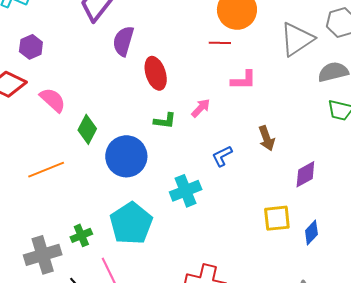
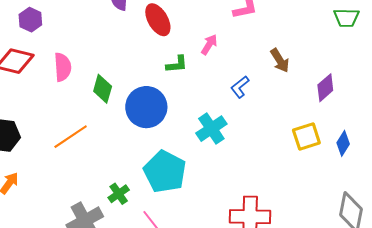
pink semicircle: (53, 100) -> (63, 67), turned 56

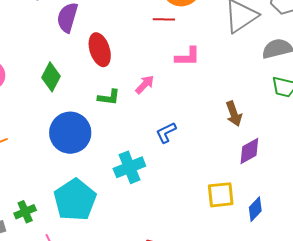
brown arrow: (280, 60) -> (234, 114), moved
green diamond: (103, 89) -> (51, 77), moved

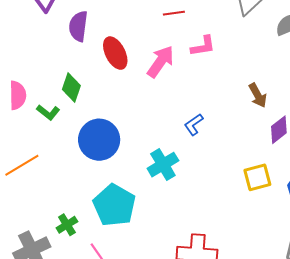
pink arrow: (145, 85) -> (161, 62), moved, size x1.6
green L-shape: (109, 97) -> (48, 112), moved, turned 40

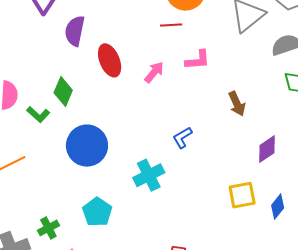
pink arrow: (161, 62) -> (154, 72), size x0.7
brown arrow: (258, 95) -> (237, 104), moved
cyan pentagon: (114, 205) -> (97, 212), size x0.7

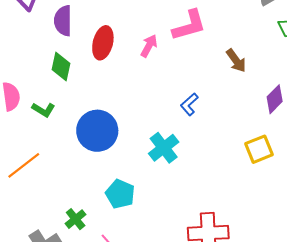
red ellipse: (110, 60) -> (103, 43), turned 48
pink L-shape: (198, 60) -> (189, 25), size x1.4
green diamond: (63, 91) -> (61, 67), moved

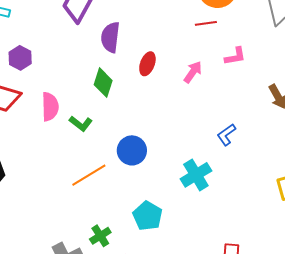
pink L-shape: (189, 25) -> (235, 56), size x0.6
red ellipse: (103, 43) -> (147, 64), size x0.7
blue circle: (97, 131) -> (132, 150), size x0.7
orange line: (24, 165) -> (89, 175), moved

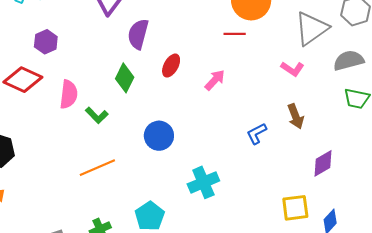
pink L-shape: (235, 56) -> (292, 69), moved, turned 35
blue L-shape: (226, 135) -> (257, 134), moved
blue circle: (132, 150) -> (159, 136), moved

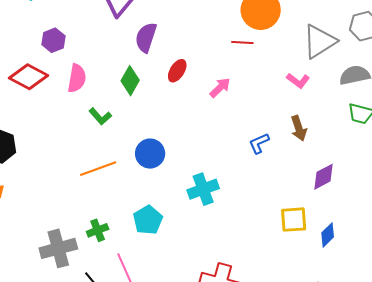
pink semicircle: (69, 94) -> (77, 78), moved
blue circle: (159, 136) -> (150, 154), moved

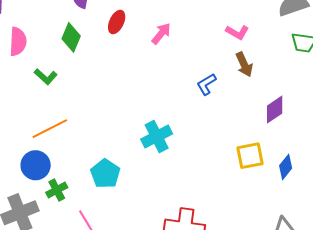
pink L-shape: (298, 81) -> (237, 32), moved
blue circle: (150, 154) -> (36, 165), moved

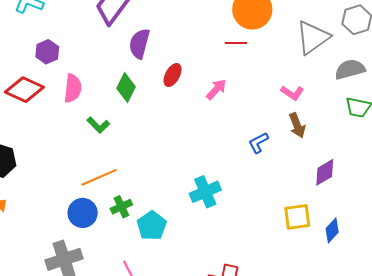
green cross: (57, 190) -> (121, 207), moved

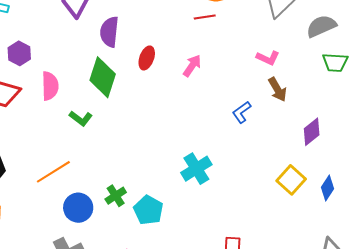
green diamond: (126, 88) -> (103, 77), size x1.4
orange line: (99, 177) -> (53, 172), moved
yellow square: (297, 217) -> (291, 180), turned -32

